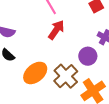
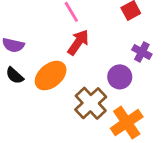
orange ellipse: (35, 73) -> (51, 76), moved

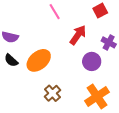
red arrow: (78, 42) -> (78, 35), moved
brown cross: (91, 103) -> (52, 93), moved, size x0.7

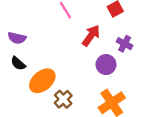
orange ellipse: (39, 60) -> (42, 81), moved

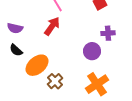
red arrow: (91, 36) -> (52, 26), moved
purple cross: (125, 44) -> (108, 33), turned -32

